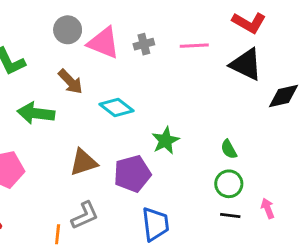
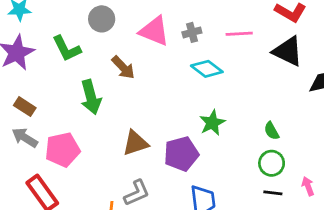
gray circle: (68, 30) -> (102, 19), moved
cyan diamond: (117, 108) -> (207, 69), moved
green arrow: (36, 113) -> (91, 97), turned -112

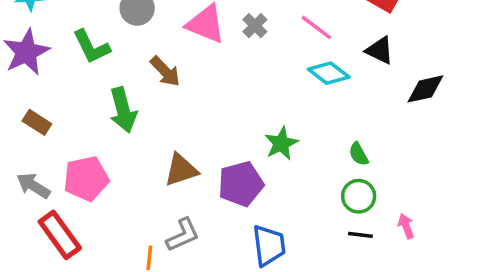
gray cross: (192, 32) -> (255, 26), turned -30
pink line: (239, 34) -> (316, 27), turned 40
black triangle: (288, 51) -> (380, 50), size x0.7
cyan diamond: (207, 69) -> (329, 73), moved
gray arrow: (25, 138) -> (33, 186), moved

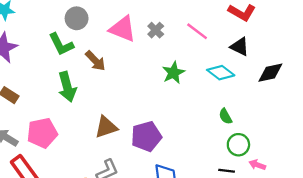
green L-shape: (91, 47) -> (61, 44), moved
cyan diamond: (329, 73) -> (221, 73), moved
green star: (281, 143) -> (173, 73), moved
green circle: (359, 196) -> (238, 145), moved
pink arrow: (406, 226) -> (257, 165), turned -49

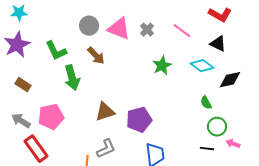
gray circle: (77, 18) -> (89, 26), moved
green L-shape: (61, 44) -> (56, 51), moved
black diamond: (270, 73) -> (230, 80), moved

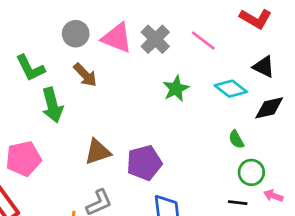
gray cross: (147, 30) -> (155, 39), size x1.5
black triangle: (218, 44) -> (264, 67), moved

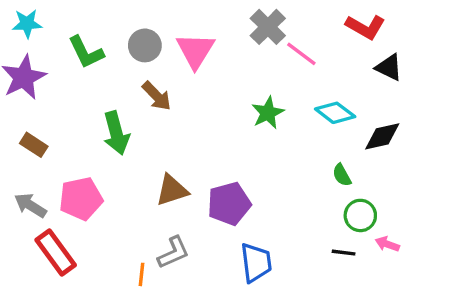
pink triangle: (117, 38) -> (195, 51), turned 40
gray cross: (155, 39) -> (268, 27), moved
black triangle: (264, 67) -> (389, 67), moved
green L-shape: (30, 68) -> (86, 52), moved

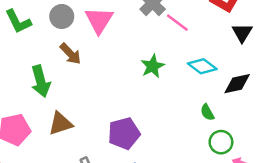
black triangle: (389, 67) -> (242, 33), turned 35
brown triangle: (172, 190) -> (60, 123), moved

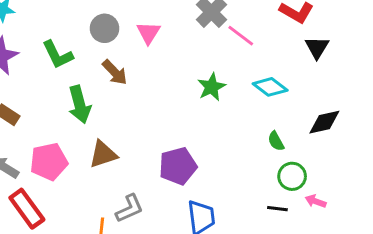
pink triangle: (99, 20) -> (148, 33), size x0.7
green L-shape: (18, 21) -> (58, 55), moved
black diamond: (237, 84) -> (324, 122), moved

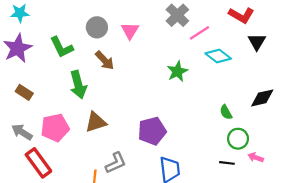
pink line: (241, 36) -> (199, 33), turned -70
cyan diamond: (270, 87) -> (218, 56), moved

